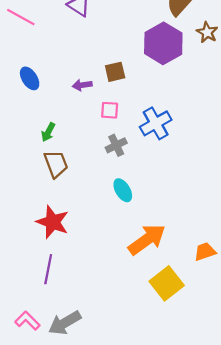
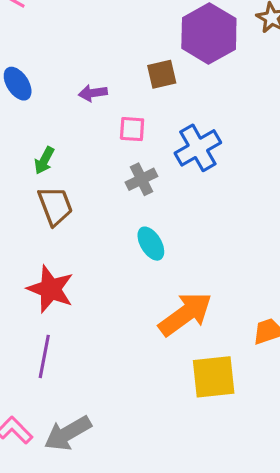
brown square: (115, 72) -> (162, 74), moved
yellow square: (167, 283) -> (214, 377), turned 32

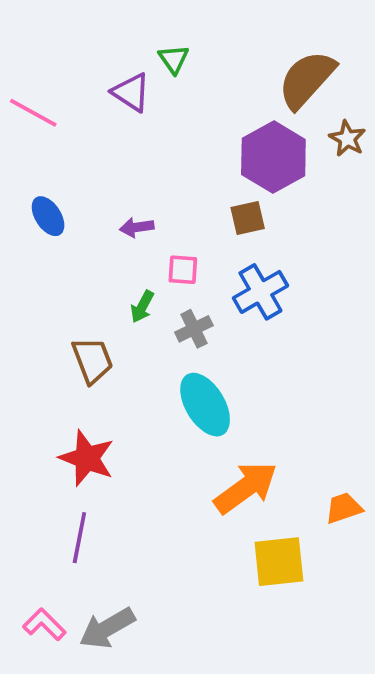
brown square: (162, 74) -> (248, 218), moved
green arrow: (44, 160) -> (142, 307), moved
cyan ellipse: (151, 244) -> (205, 405), size x1.6

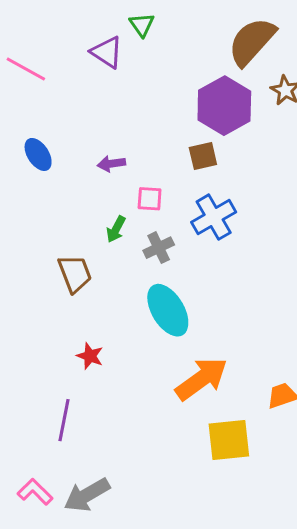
red star: (87, 458) -> (90, 356), moved, size x0.6

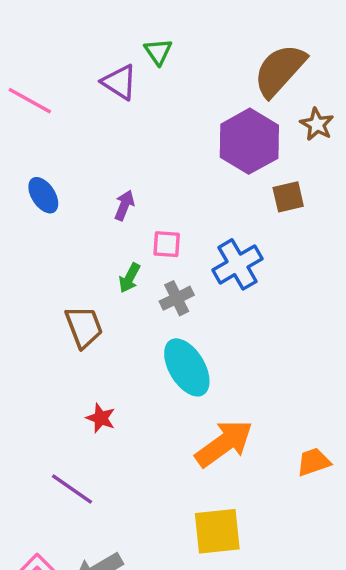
brown square: (203, 156) -> (288, 197), moved
purple arrow: (111, 164) -> (124, 205), turned 120
purple line: (64, 420) -> (72, 489), turned -66
yellow square: (229, 440) -> (217, 531), moved

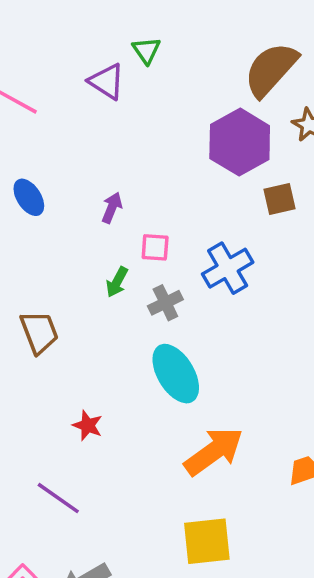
brown trapezoid: (84, 327) -> (39, 332), moved

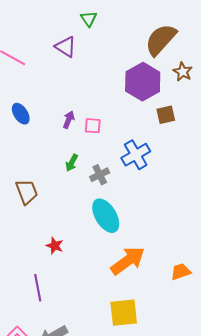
green triangle: (146, 50) -> (89, 19), moved
pink square: (155, 247) -> (93, 126), moved
purple line: (58, 498) -> (38, 288), turned 44

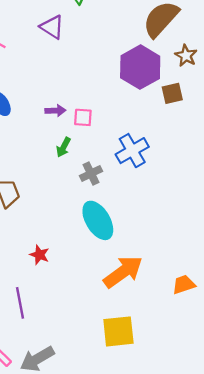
brown square: (166, 115) -> (172, 93), moved
purple arrow: (69, 120) -> (55, 111), turned 66
green arrow: (72, 163) -> (63, 147), moved

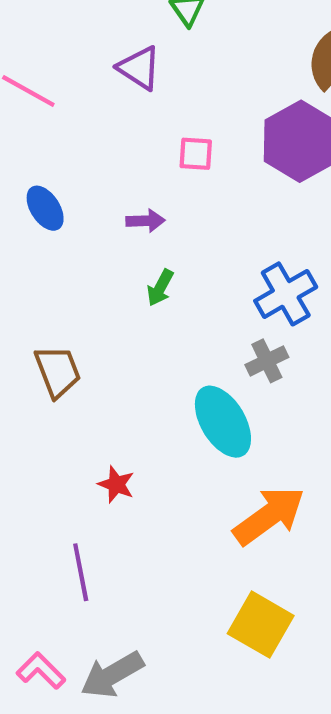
pink square: (83, 117) -> (196, 154), moved
gray cross: (91, 173) -> (267, 361), moved
yellow square: (118, 331) -> (261, 625), turned 36

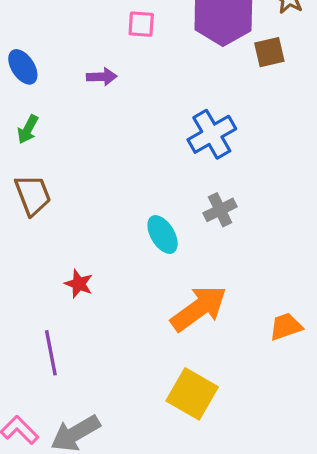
green arrow: (160, 288) -> (28, 129), moved
gray cross: (267, 361) -> (220, 210), moved
cyan ellipse: (223, 422) -> (163, 234), size x0.7

